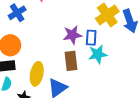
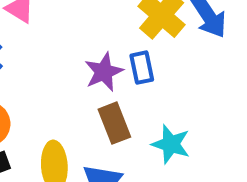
cyan star: (98, 54) -> (171, 144), moved, turned -30

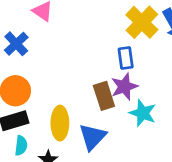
purple star: (104, 72) -> (124, 87), moved

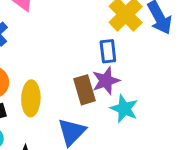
yellow ellipse: (60, 123) -> (31, 98), moved

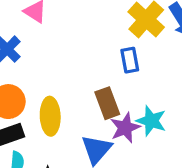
purple star: (106, 81) -> (125, 128), moved

